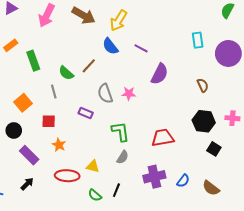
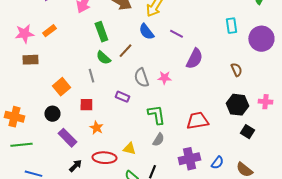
green rectangle: (33, 61) -> (101, 32), moved
black arrow: (27, 184) -> (75, 166), moved

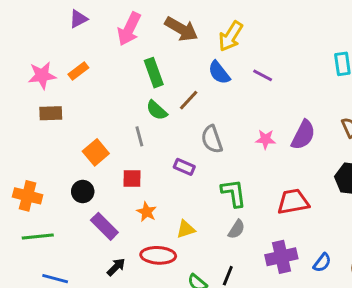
purple semicircle: (194, 59) -> (303, 135), moved
pink star: (164, 78) -> (266, 139), moved
yellow triangle: (129, 149) -> (186, 229), moved, turned -32

